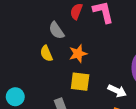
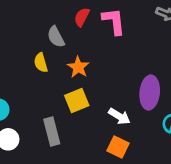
orange star: (78, 54) -> (78, 67), turned -30
yellow square: (80, 82) -> (77, 101), turned -36

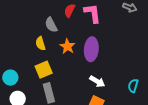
purple ellipse: (150, 93) -> (91, 49), moved
yellow square: (77, 101) -> (44, 70), moved

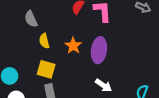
gray semicircle: (51, 25) -> (31, 19), moved
yellow square: (44, 70) -> (46, 69), turned 36

